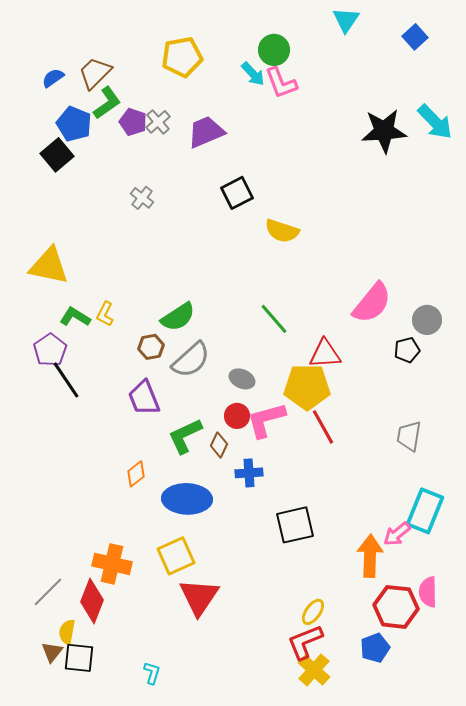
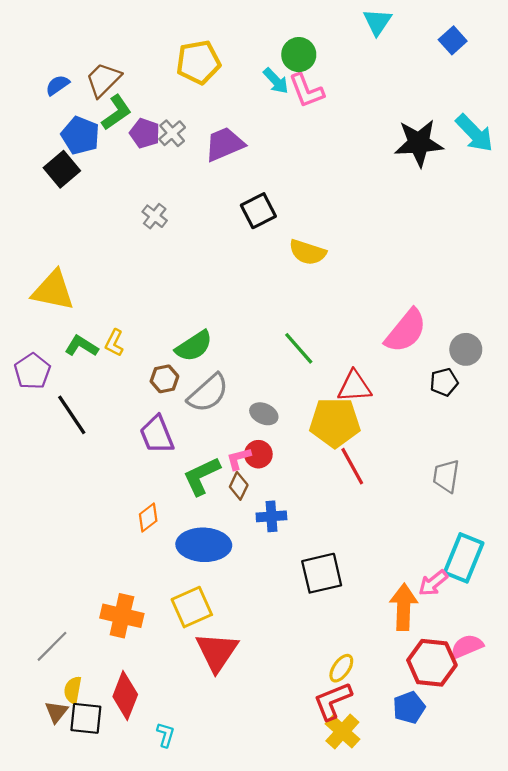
purple pentagon: (50, 350) -> (32, 371), moved
pink L-shape: (266, 420) -> (239, 459), moved, size x0.6
pink semicircle: (428, 592) -> (467, 646), turned 68
red diamond: (92, 601) -> (125, 695), moved

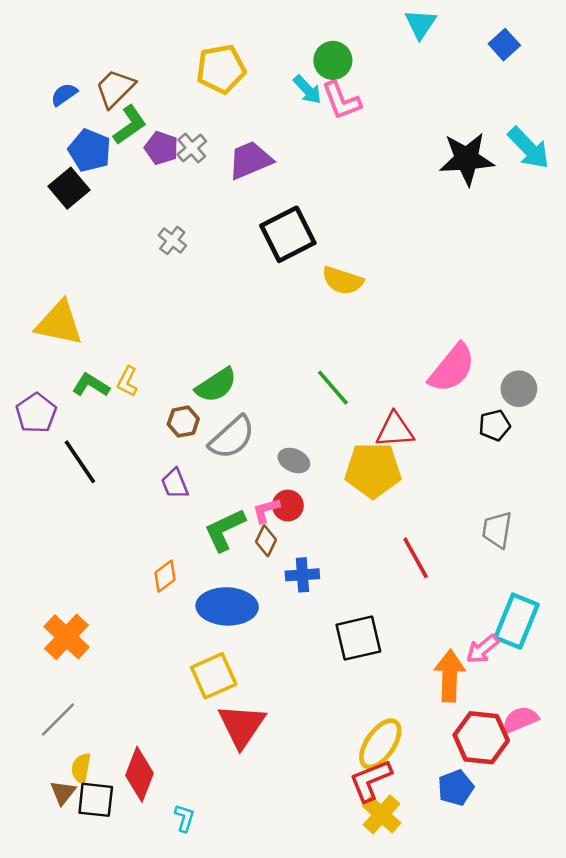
black square: (258, 211) -> (288, 234), size x1.4
purple trapezoid: (157, 435) -> (175, 484), size x0.7
red line: (352, 466) -> (416, 558), moved
orange cross: (122, 616) -> (67, 637), moved, turned 30
yellow ellipse: (341, 668) -> (380, 744), size x1.6

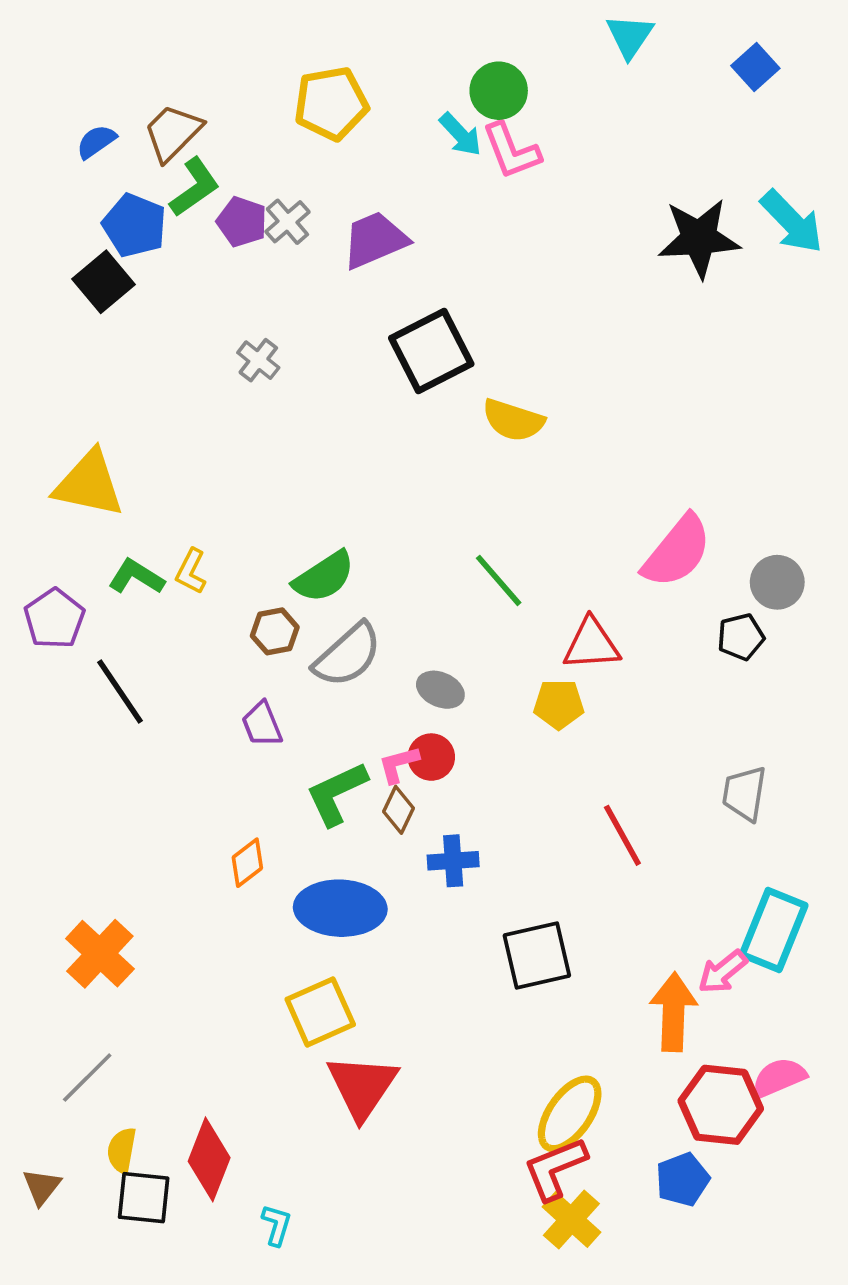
yellow pentagon: (373, 470) -> (559, 704), size x0.6
brown triangle: (63, 793) -> (42, 1187), moved

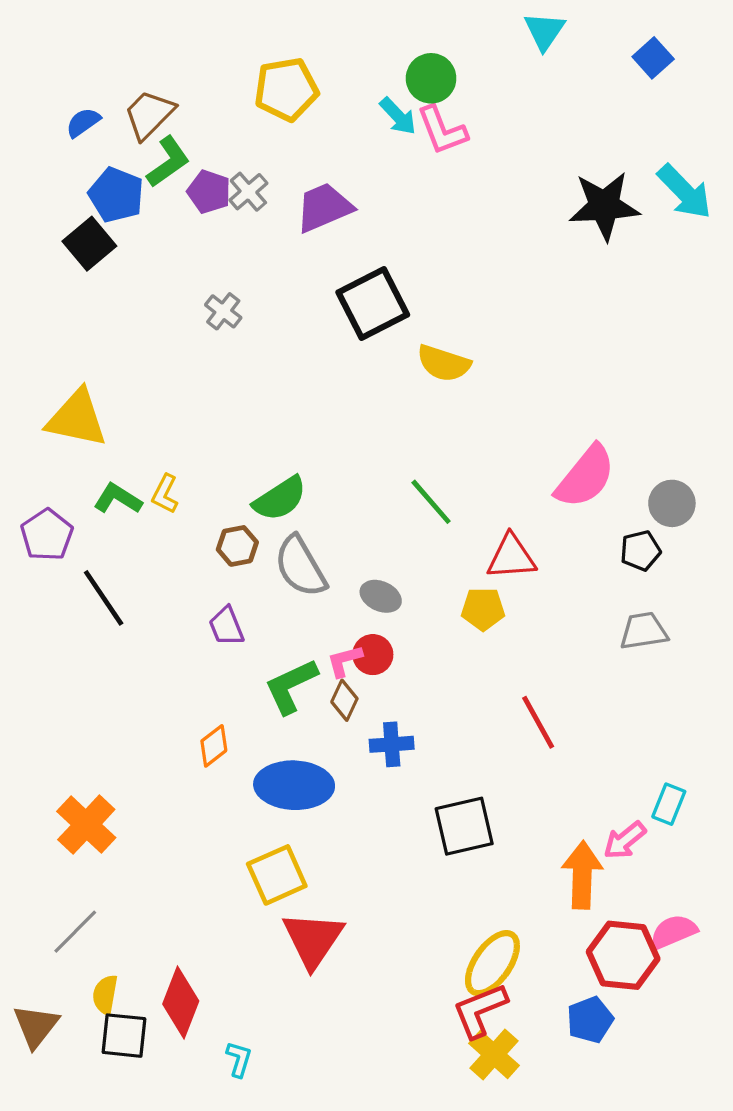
gray semicircle: (348, 655) -> (300, 566), turned 102
gray trapezoid: (744, 793) -> (644, 631), moved, turned 72
cyan rectangle: (774, 930) -> (669, 804), size x0.6
brown triangle: (42, 1187) -> (36, 1026), size x1.4

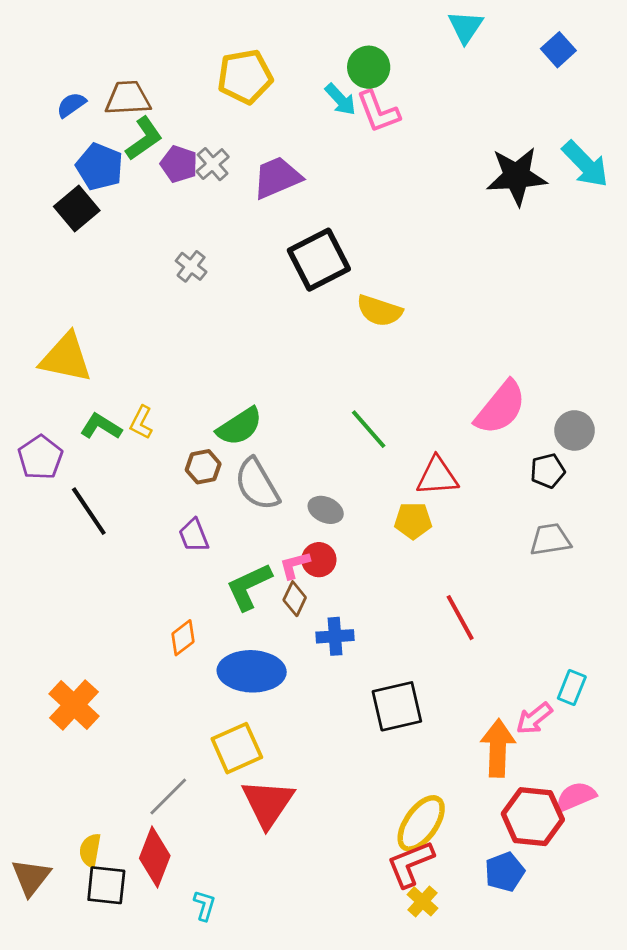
brown trapezoid: (149, 115) -> (128, 98), turned 42
gray line: (75, 932) -> (168, 796), moved
yellow cross: (494, 1054) -> (422, 901), size x0.7

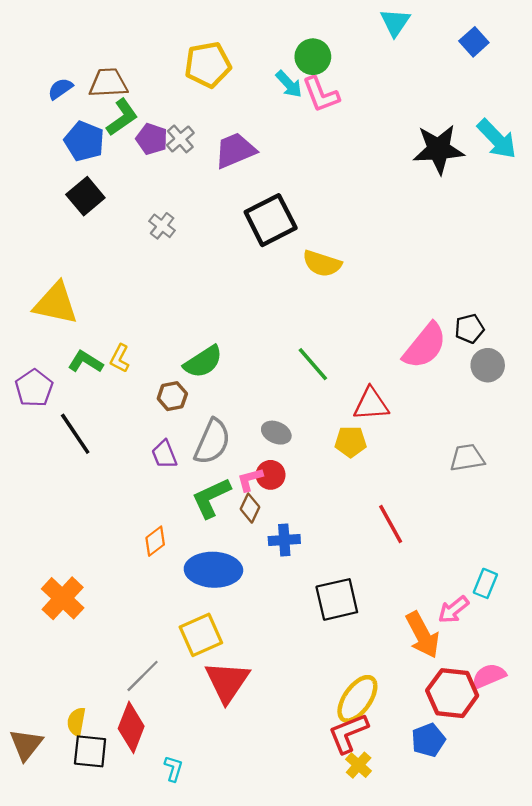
black square: (77, 208) -> (85, 196), moved
black pentagon: (548, 471) -> (469, 329), moved
gray semicircle: (257, 484) -> (212, 442), moved, turned -126
orange arrow: (498, 748) -> (423, 635), turned 150

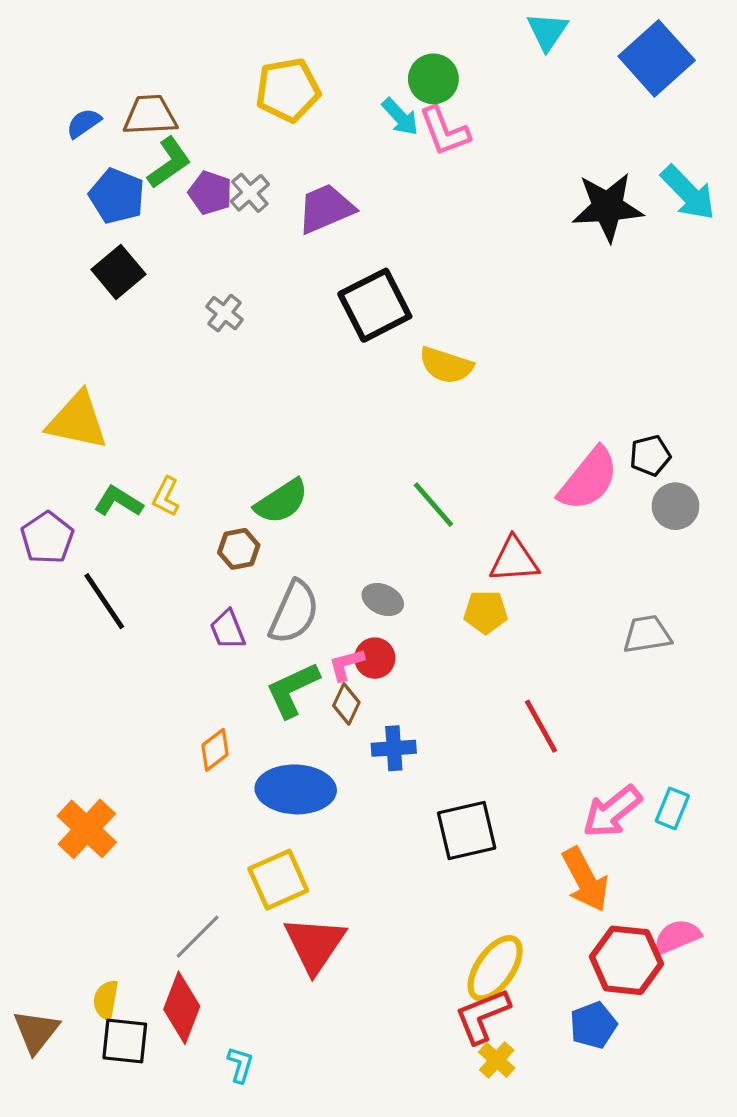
blue square: (474, 42) -> (657, 58), size x1.8
pink arrow: (453, 610) -> (612, 812), moved, size x1.4

